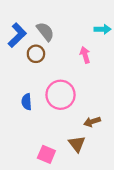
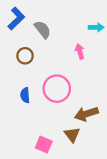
blue L-shape: (17, 35) -> (16, 19), moved
brown circle: (36, 54) -> (25, 56), moved
brown arrow: (92, 122) -> (86, 114), size x1.5

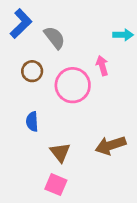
pink circle: (57, 89) -> (73, 85), moved
brown triangle: (72, 135) -> (60, 152), moved

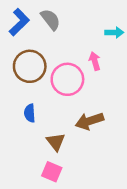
gray semicircle: (55, 38) -> (50, 19), moved
brown circle: (32, 71) -> (30, 66), size x1.6
brown arrow: (110, 145) -> (90, 121), moved

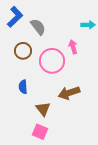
gray semicircle: (50, 19) -> (38, 27), moved
brown circle: (30, 66) -> (23, 51), size x0.7

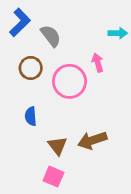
brown arrow: (69, 93) -> (92, 140), moved

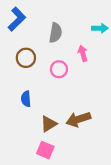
gray semicircle: (51, 36) -> (56, 33), moved, turned 48
pink circle: (70, 81) -> (59, 69), size x0.6
brown triangle: (57, 146) -> (49, 124), turned 36

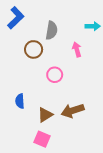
brown circle: (26, 58) -> (34, 49), moved
pink circle: (59, 69) -> (55, 75), moved
blue semicircle: (26, 99) -> (20, 101), moved

